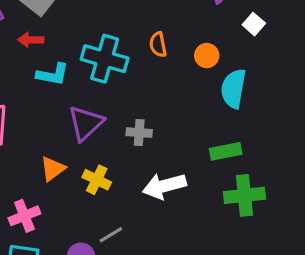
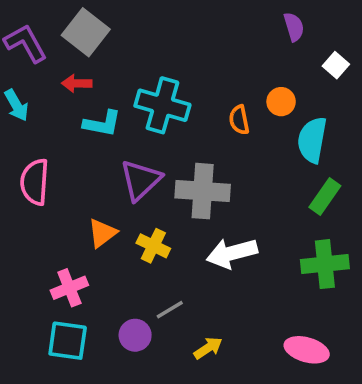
orange semicircle: (158, 45) -> (239, 120), moved
gray cross: (139, 133) -> (203, 191), size x1.8
green rectangle: (226, 151) -> (325, 197), moved, turned -44

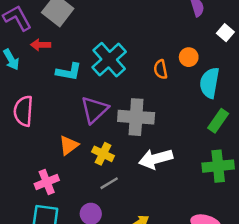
red arrow: (77, 83) -> (41, 45), moved
cyan cross: (162, 105) -> (109, 60), turned 32
gray line: (170, 310) -> (109, 183), moved

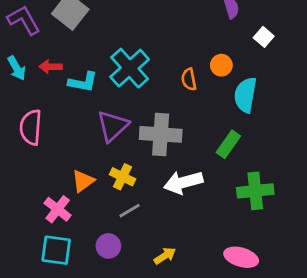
red arrow: (41, 45) -> (51, 67), moved
green rectangle: (218, 121) -> (228, 144), moved
orange triangle: (69, 145) -> (83, 181), moved
pink cross: (47, 182) -> (58, 209), turned -30

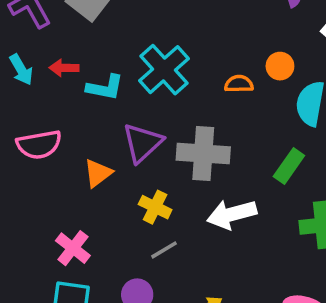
orange semicircle: (189, 79) -> (239, 84), turned 100
pink semicircle: (31, 127) -> (39, 145), turned -104
orange triangle: (83, 181) -> (98, 173), moved

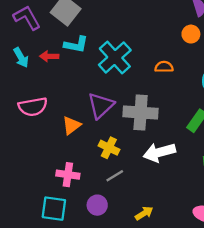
orange circle: (280, 66) -> (191, 34), moved
cyan L-shape: (105, 87) -> (76, 45), moved
pink cross: (73, 248) -> (68, 175), moved, turned -30

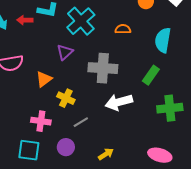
purple triangle: (101, 106) -> (65, 52), moved, size x0.7
yellow cross: (109, 148) -> (66, 98), moved

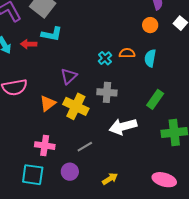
cyan cross: (81, 21) -> (105, 58), moved, size x0.5
cyan semicircle: (163, 40) -> (150, 58), moved, size x0.7
gray cross: (103, 68) -> (107, 92), size x0.7
yellow cross: (66, 98) -> (76, 106), moved, size x1.4

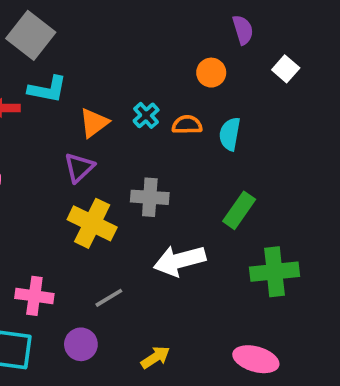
orange circle: (150, 25) -> (211, 73), moved
cyan cross: (105, 58) -> (146, 115), moved
orange triangle: (48, 103) -> (94, 123), moved

